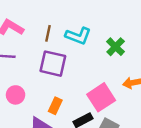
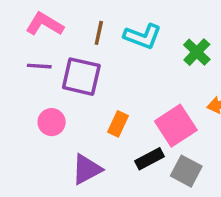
purple square: (53, 64) -> (81, 77), moved
orange rectangle: (55, 106) -> (118, 124), moved

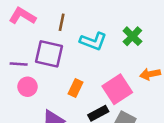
cyan L-shape: (143, 36) -> (93, 41), moved
purple line: (39, 66) -> (19, 64), moved

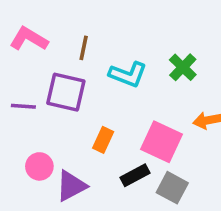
pink circle: (27, 87) -> (39, 166), moved
pink square: (117, 89) -> (162, 142), turned -32

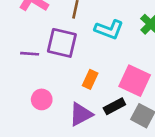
purple triangle: (71, 186) -> (81, 114), moved

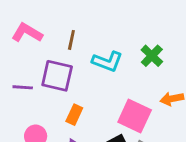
orange rectangle: (90, 79) -> (74, 115), moved

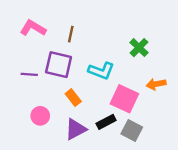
cyan L-shape: (107, 61) -> (101, 71), moved
orange rectangle: (74, 115) -> (73, 98), turned -63

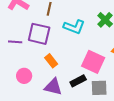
cyan L-shape: (101, 71) -> (74, 27), moved
purple triangle: (76, 129) -> (53, 87), turned 42
gray square: (132, 130) -> (99, 88), turned -30

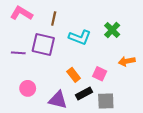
orange rectangle: (51, 61) -> (74, 75), moved
pink square: (93, 62) -> (100, 74), size x0.6

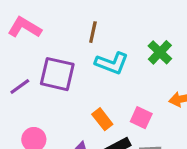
brown line: (54, 19) -> (93, 32), moved
purple line: (18, 53) -> (20, 87), turned -40

